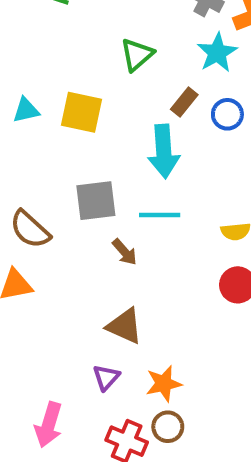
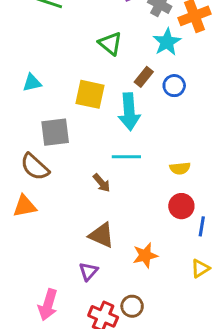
green triangle: (137, 55) -> (110, 44), turned -40
yellow square: (81, 112) -> (90, 94), moved
gray square: (96, 201) -> (55, 132), moved
orange star: (164, 384) -> (145, 255), moved

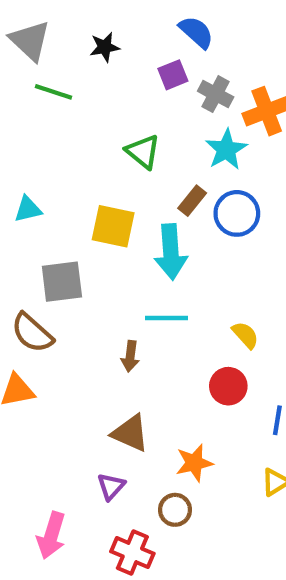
blue circle: (174, 86) -> (237, 213), size x1.4
yellow semicircle: (180, 168) -> (245, 335), turned -126
brown arrow: (102, 183) -> (130, 356), turned 48
red circle: (181, 206) -> (228, 386), moved
brown circle: (132, 306) -> (175, 510), moved

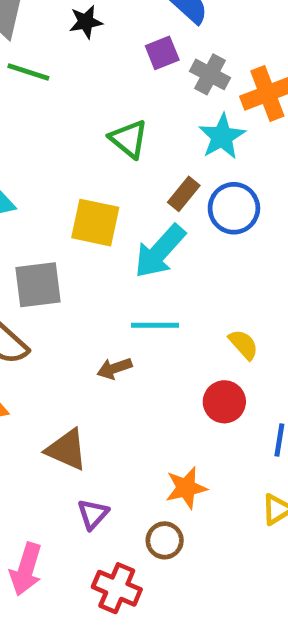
cyan arrow: (171, 252) -> (160, 251), turned 46
brown arrow: (130, 356) -> (114, 368), turned 64
brown triangle: (130, 433) -> (67, 450), moved

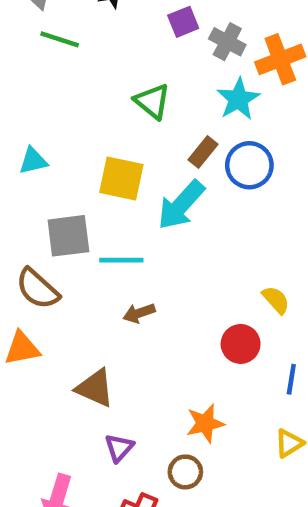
cyan line: (155, 325) -> (121, 260), moved
yellow semicircle: (243, 344) -> (276, 300), moved

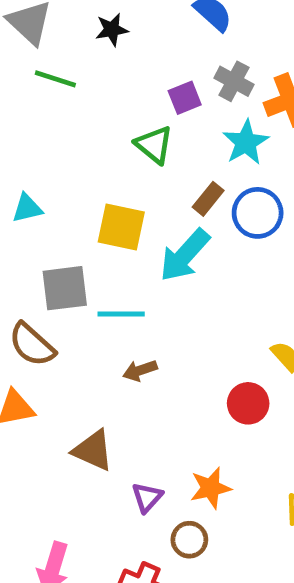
purple square: (183, 22) -> (185, 98), moved
purple triangle: (119, 448) -> (147, 497), moved

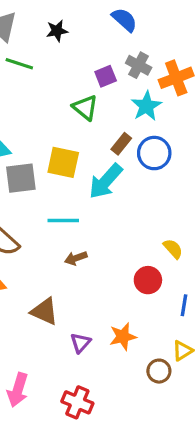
gray square: (65, 288) -> (21, 178), moved
brown circle: (189, 540) -> (159, 371), moved

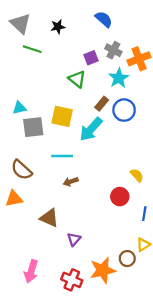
orange star: (123, 337) -> (103, 270), moved, size x1.4

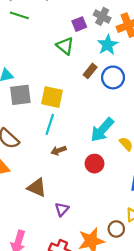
yellow square: (62, 116) -> (52, 97), moved
cyan arrow: (91, 129) -> (102, 130), moved
cyan line: (62, 156) -> (50, 124), turned -72
red circle: (120, 197) -> (94, 164), moved

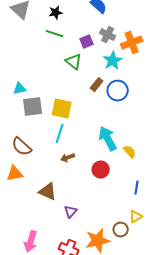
green line: (19, 15) -> (55, 34), moved
cyan arrow: (102, 130) -> (108, 139), turned 110

